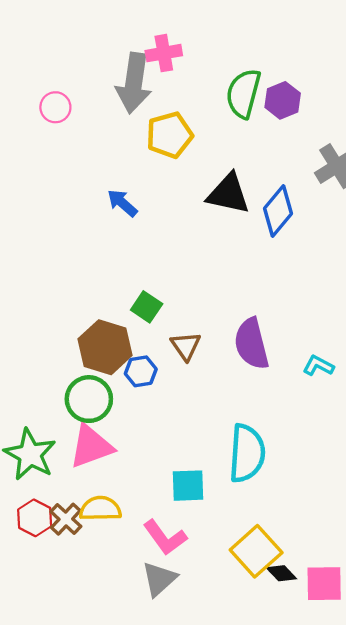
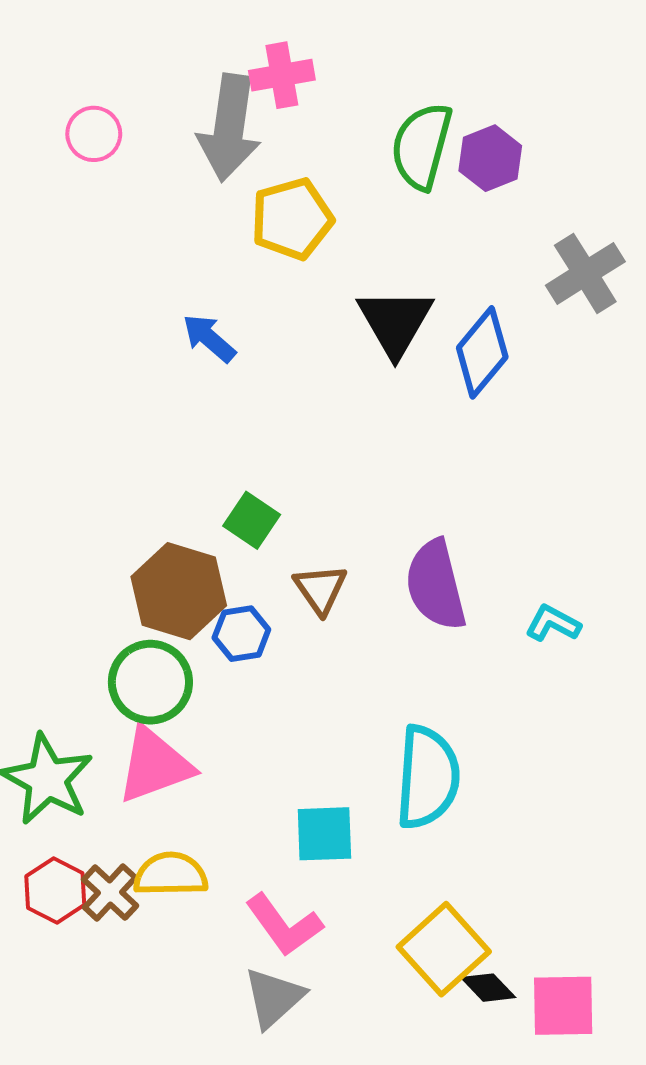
pink circle: (55, 107) -> (94, 134), moved
black triangle: (228, 194) -> (395, 322), turned 48

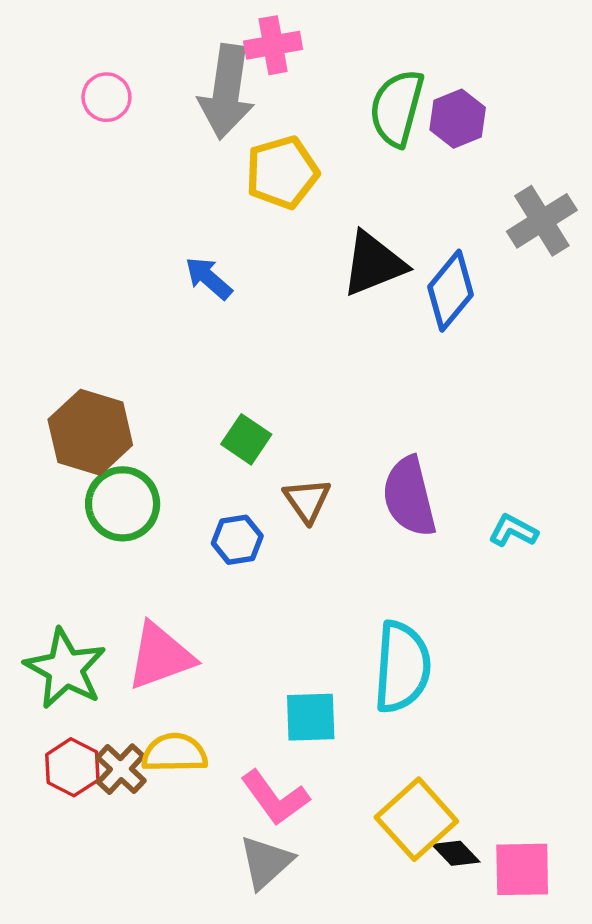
black triangle: (395, 322) -> (373, 264), turned 38
brown hexagon: (179, 591) -> (90, 432), moved
green circle: (150, 682) -> (123, 504), moved

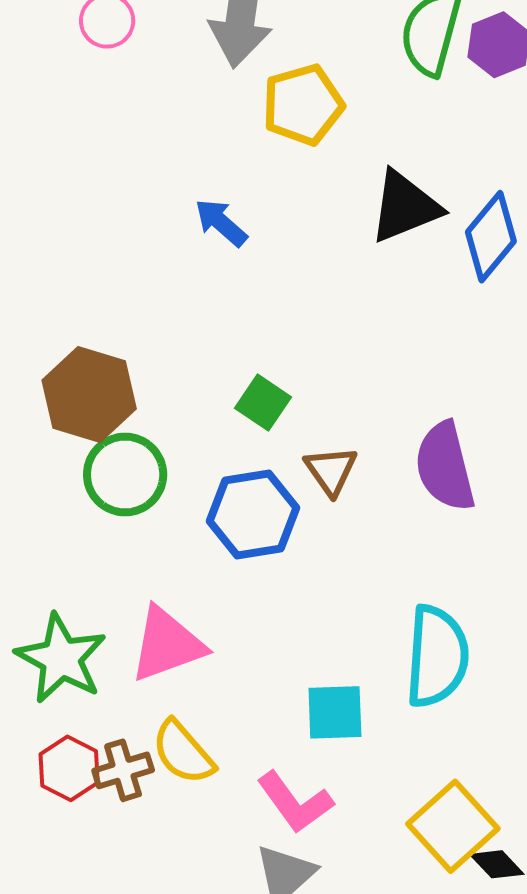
blue hexagon: (237, 540) -> (253, 514), size x1.6
yellow semicircle: (175, 753) -> (183, 752), turned -130
brown cross: (121, 769) -> (123, 770), turned 30

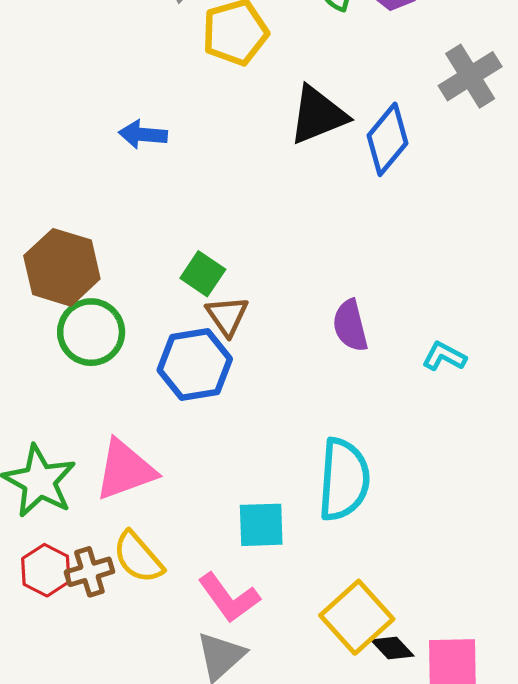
blue arrow: (221, 223) -> (143, 134), moved, turned -36
purple semicircle: (445, 467) -> (350, 326), size x0.7
brown triangle: (331, 471) -> (227, 316), moved

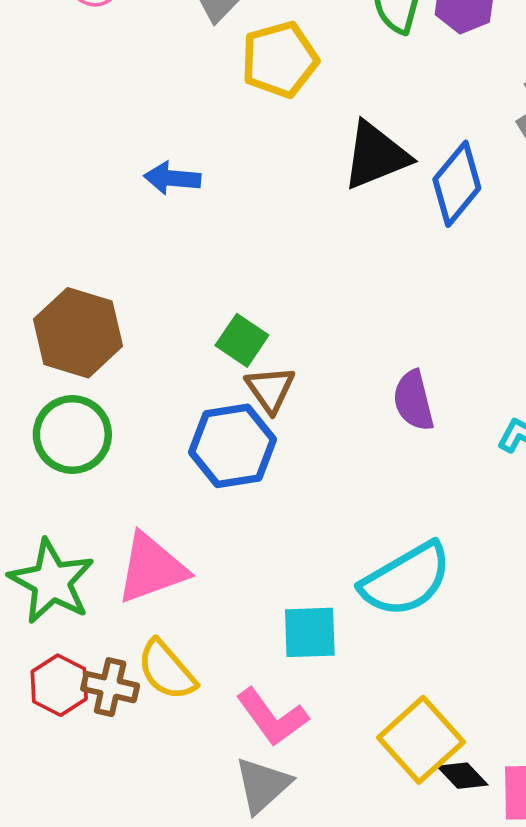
green circle: (91, 332) -> (72, 434), moved
cyan semicircle: (344, 480) -> (406, 580), turned 56
brown cross: (89, 572) -> (110, 687), turned 30

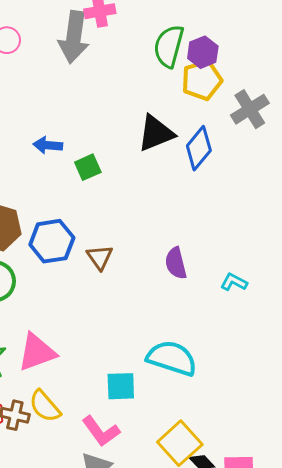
yellow pentagon: (280, 59) -> (202, 80), moved
green square: (242, 340) -> (88, 167), moved, turned 32
blue hexagon: (233, 446) -> (52, 241), moved
cyan semicircle: (406, 580) -> (172, 358), turned -132

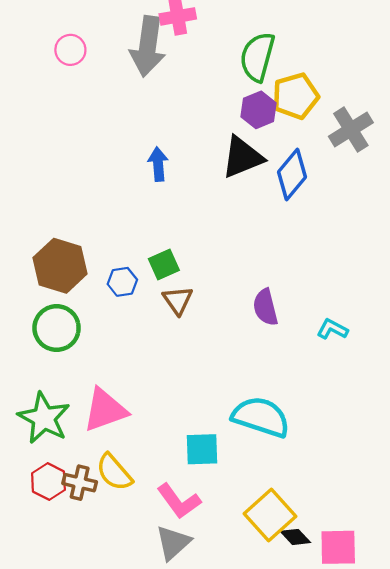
purple hexagon: (203, 52) -> (259, 110), moved
blue arrow: (48, 145) -> (158, 164), moved, turned 80
green square: (88, 167) -> (164, 265), moved
blue hexagon: (52, 241) -> (122, 282), size x0.6

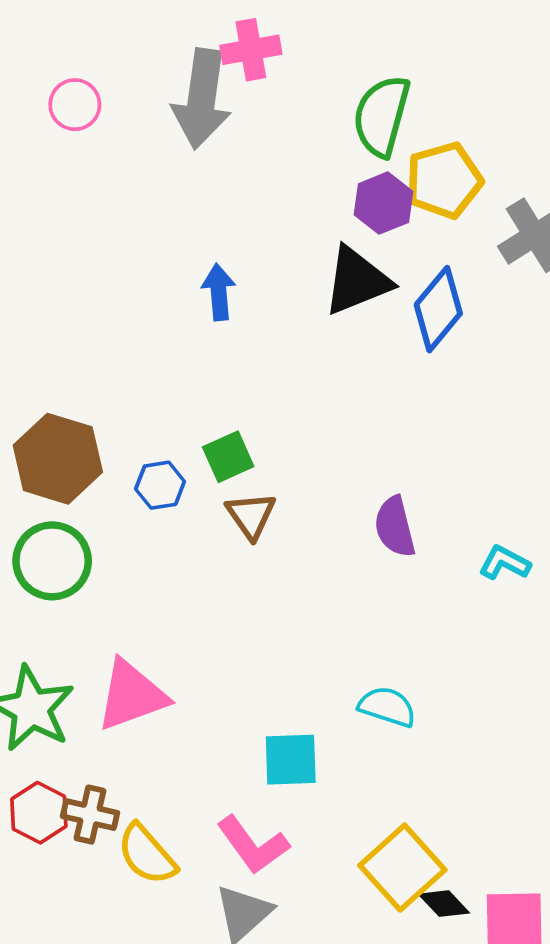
cyan semicircle: (261, 417) -> (387, 707), size x0.6
yellow semicircle: (114, 472) -> (147, 854), moved

